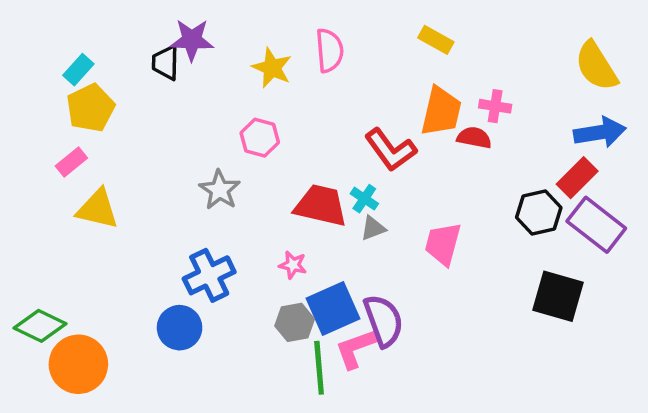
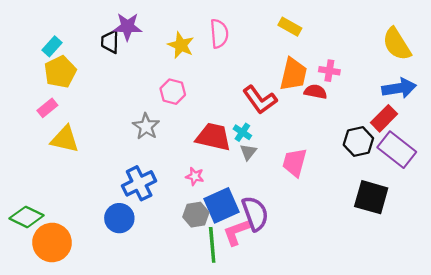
gray triangle: (373, 228) -> (248, 152), turned -30

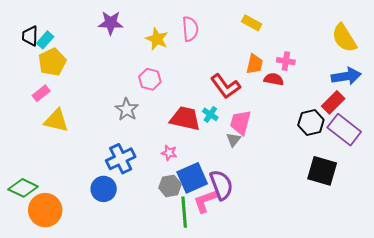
black trapezoid: (110, 42) -> (30, 36), moved
orange trapezoid: (293, 74) -> (255, 64), size x0.7
gray triangle: (248, 152) -> (233, 140), moved
pink trapezoid: (295, 162) -> (241, 122), moved

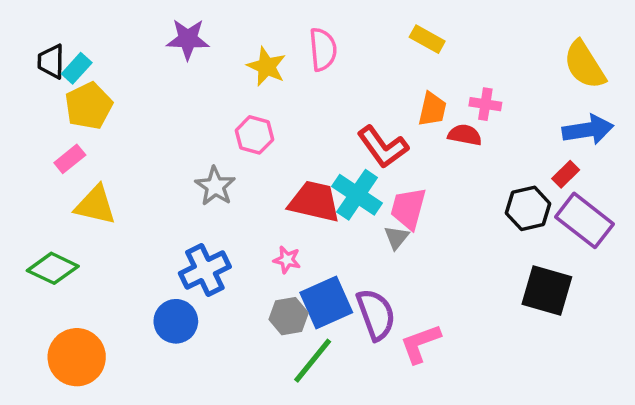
red rectangle: (333, 102) -> (566, 174), size x0.7
cyan cross: (210, 114) -> (357, 195), size x1.8
green diamond: (23, 188) -> (53, 268), moved
pink L-shape: (205, 201) -> (420, 344), moved
green line: (184, 212) -> (313, 361), turned 44

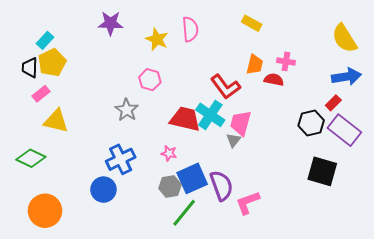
black trapezoid: (51, 61) -> (30, 68), moved

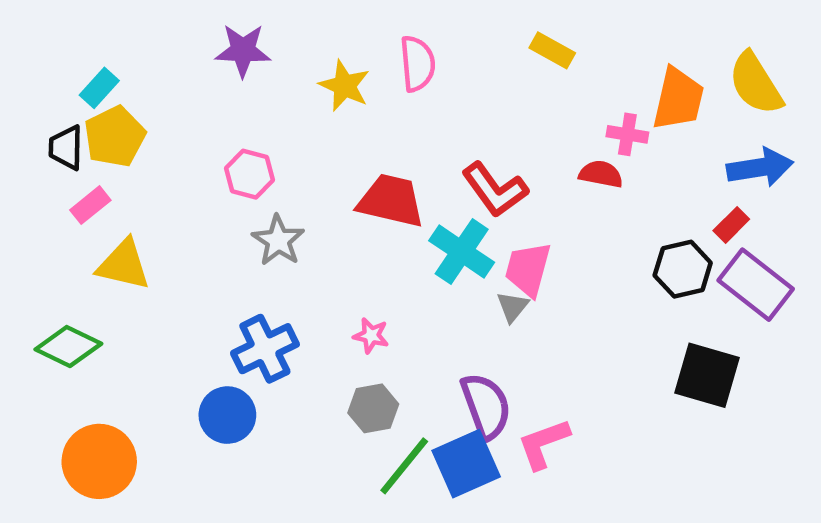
orange trapezoid: (255, 65) -> (678, 99), moved, size x1.4
pink hexagon: (150, 80) -> (250, 174), moved
red trapezoid: (185, 119) -> (391, 201), moved
blue square: (192, 178) -> (466, 464), moved

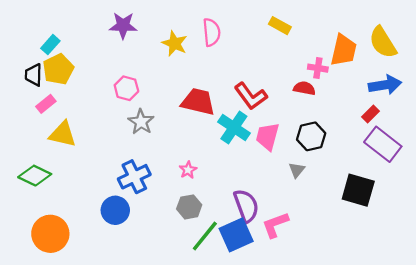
black hexagon: (683, 269) -> (311, 136), moved
gray triangle: (512, 307) -> (297, 170), moved
pink star: (371, 335) -> (188, 170), turned 30

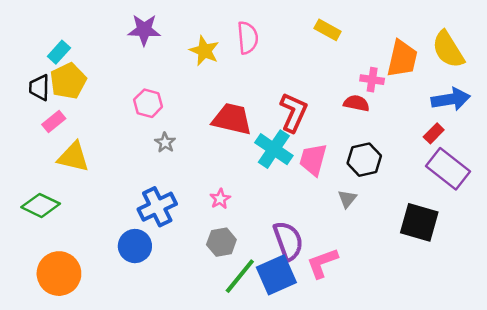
red L-shape: (251, 96) -> (293, 112), turned -120
gray star: (141, 122) -> (165, 143), size x0.7

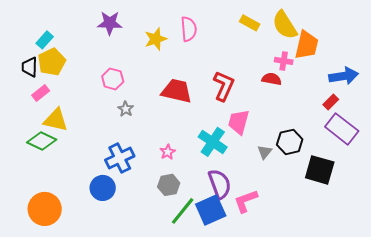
yellow semicircle: (448, 49) -> (285, 25), moved
yellow star: (204, 51) -> (156, 39), turned 30
cyan cross: (274, 149) -> (213, 142), moved
black hexagon: (364, 160) -> (290, 142), moved
green diamond: (41, 205) -> (42, 141), moved

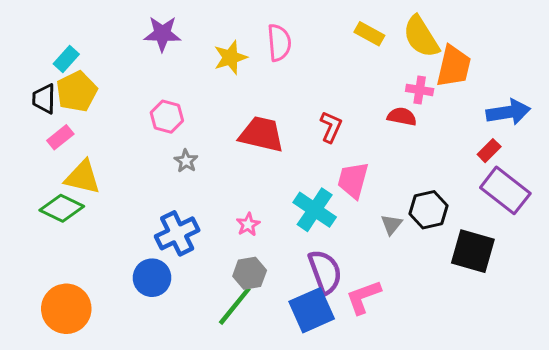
red L-shape: (224, 86) -> (331, 127), size x0.7
green line: (183, 211) -> (235, 306), moved

